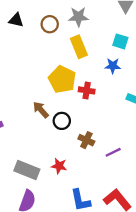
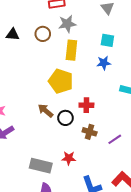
yellow rectangle: (79, 47) -> (71, 50), turned 36
red cross: (87, 90) -> (86, 105), moved

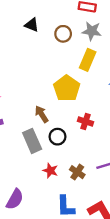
black circle: (65, 118) -> (57, 137), moved
brown cross: (90, 132) -> (77, 172), moved
gray rectangle: (41, 166) -> (32, 141), moved, turned 35

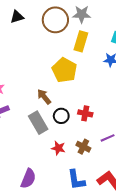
black triangle: (32, 25) -> (17, 17), moved, turned -32
brown circle: (63, 34) -> (55, 20), size x1.6
red cross: (86, 121) -> (85, 113), moved

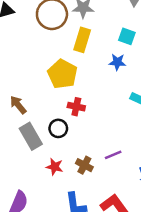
brown arrow: (44, 97) -> (18, 105), moved
red cross: (85, 113) -> (76, 107), moved

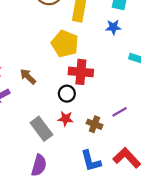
red cross: (76, 107) -> (81, 72), size x1.5
gray rectangle: (31, 136) -> (41, 129), moved
red star: (55, 167) -> (66, 119), moved

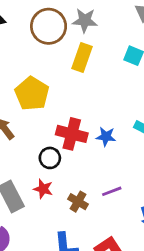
blue star: (113, 27) -> (106, 137), moved
yellow pentagon: (65, 44) -> (32, 94), moved

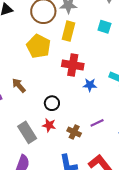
yellow pentagon: (32, 94) -> (39, 46), moved
red cross: (72, 134) -> (73, 65), moved

